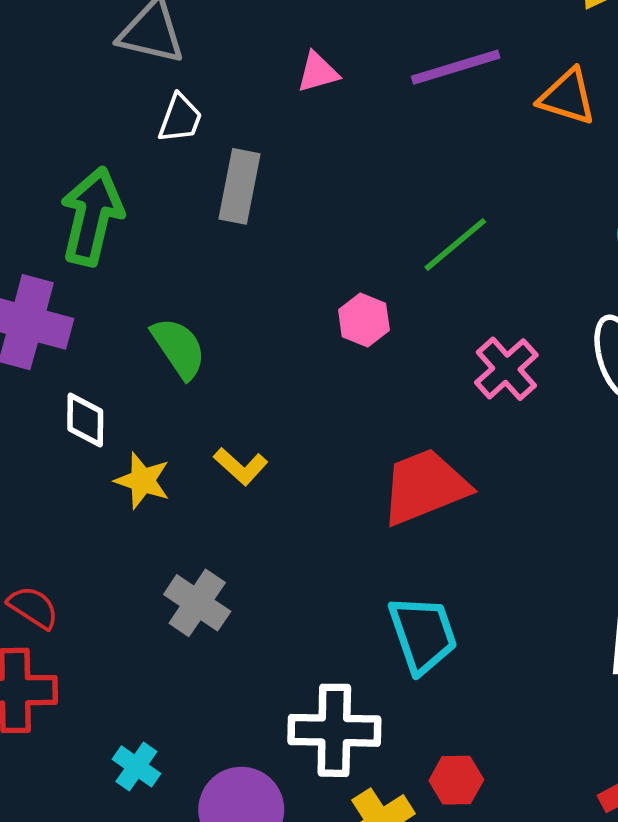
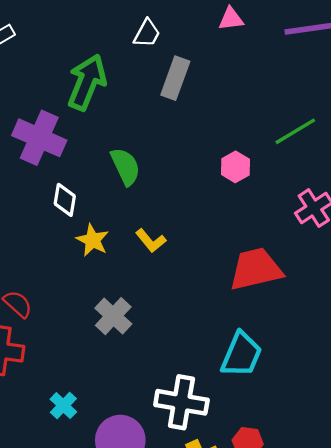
cyan trapezoid: (423, 634) -> (241, 355), turned 33

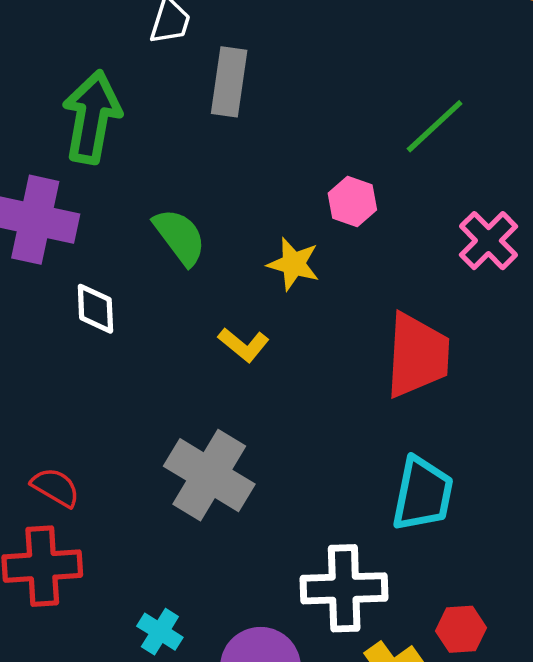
yellow star: (93, 240) -> (294, 264), moved
red trapezoid: (256, 269) -> (417, 355), turned 118
gray cross: (113, 316) -> (209, 475), size x1.4

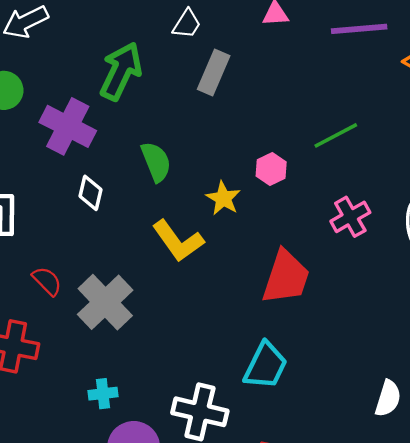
yellow L-shape: (244, 345) -> (178, 241), size x1.6
gray cross: (209, 475) -> (105, 302), moved
red semicircle: (55, 487) -> (47, 281), moved
cyan cross: (160, 632) -> (103, 394), moved, turned 36

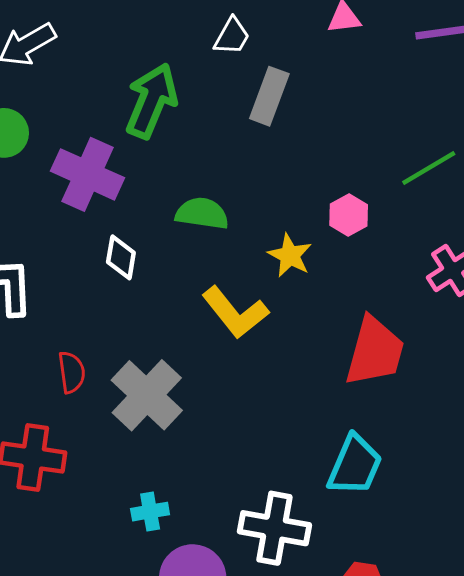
green semicircle: (156, 162) -> (202, 213), turned -57
red semicircle: (47, 281) -> (72, 372), turned 40

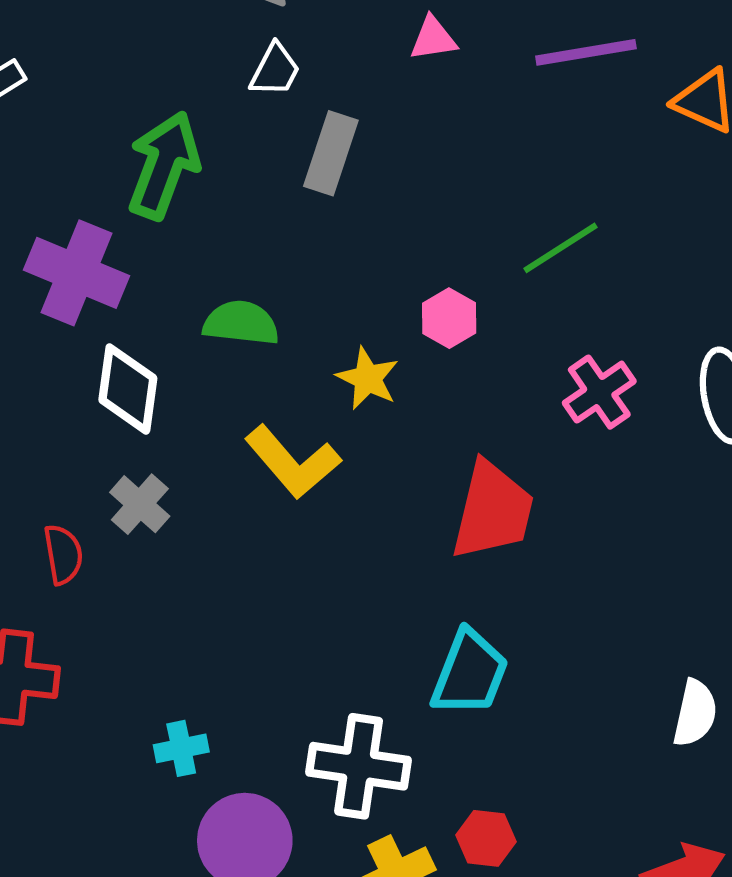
white diamond: (121, 257) -> (128, 389), size x1.4
gray cross: (147, 395) -> (140, 504), moved, size x0.6

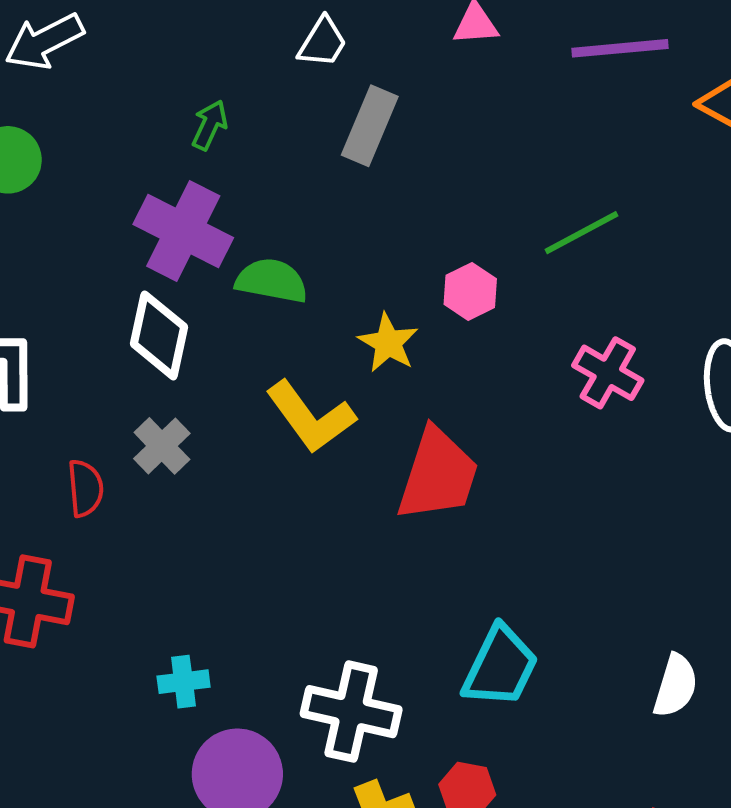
green arrow: (164, 165) -> (210, 125), size x0.5
purple cross: (77, 273) -> (183, 231), moved
pink cross: (599, 392) -> (608, 373), turned -30
red trapezoid: (492, 511) -> (438, 475), moved
cyan trapezoid: (470, 673) -> (500, 667), moved

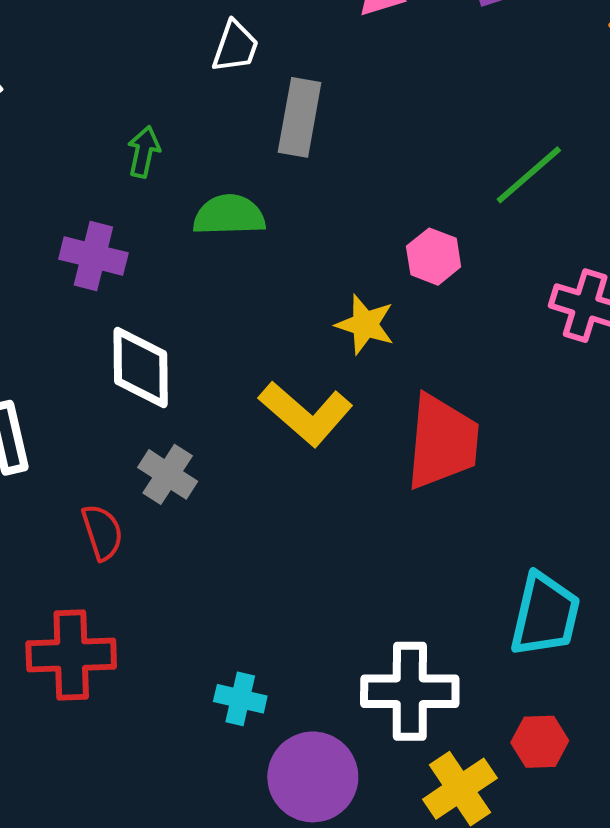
purple cross: (183, 231) -> (93, 256), moved, size x0.7
green semicircle: (272, 281) -> (229, 215), moved
cyan cross: (184, 682) -> (240, 699), turned 33

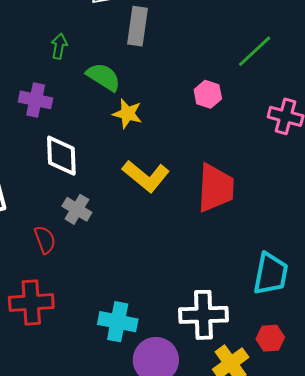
green semicircle: (229, 215) -> (103, 77), turned 36
yellow star: (365, 324) -> (127, 114), moved
cyan cross: (240, 699) -> (118, 322), size x1.5

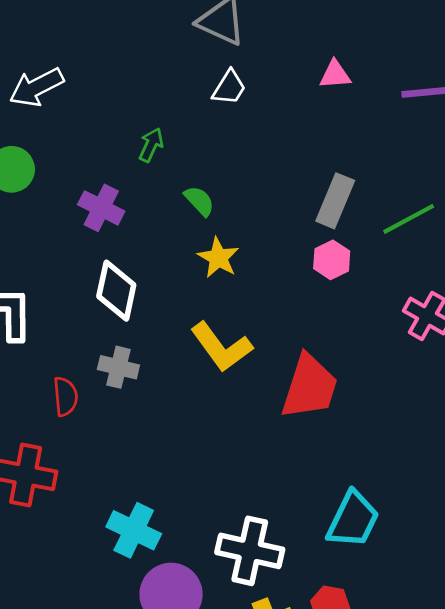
gray rectangle: (137, 26) -> (335, 201), moved
green semicircle: (103, 77) -> (199, 201), size x0.7
gray cross: (77, 209) -> (118, 367), turned -32

